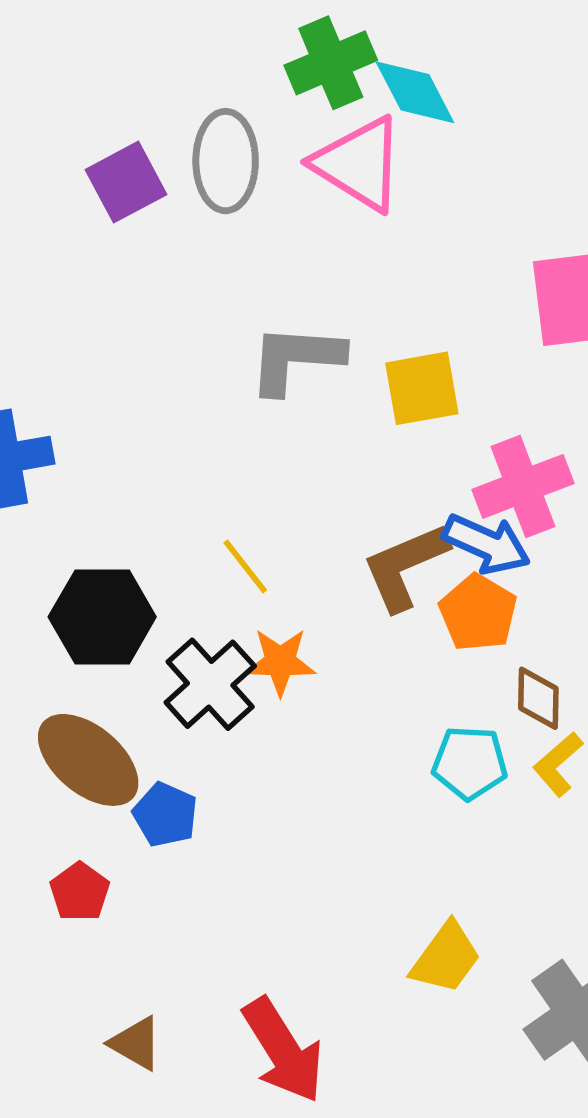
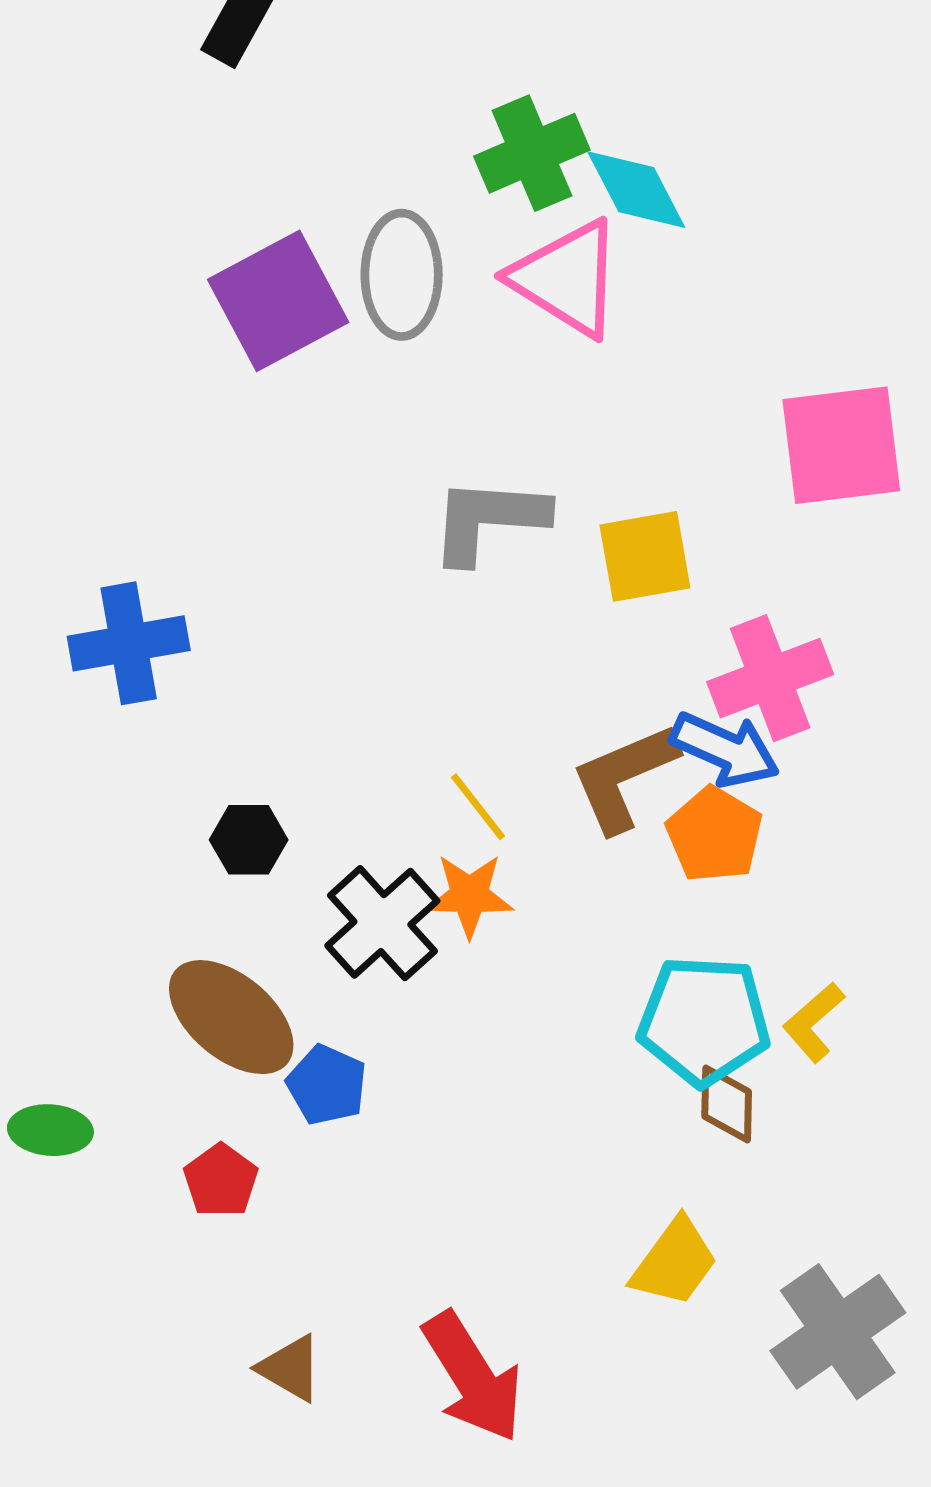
purple square: (126, 182) -> (278, 301), size x1.4
yellow line: (245, 566) -> (478, 807), moved
black hexagon: (102, 617) -> (249, 840), size x0.6
brown diamond: (538, 698) -> (727, 1104), moved
cyan pentagon: (470, 763) -> (704, 1021), size x1.4

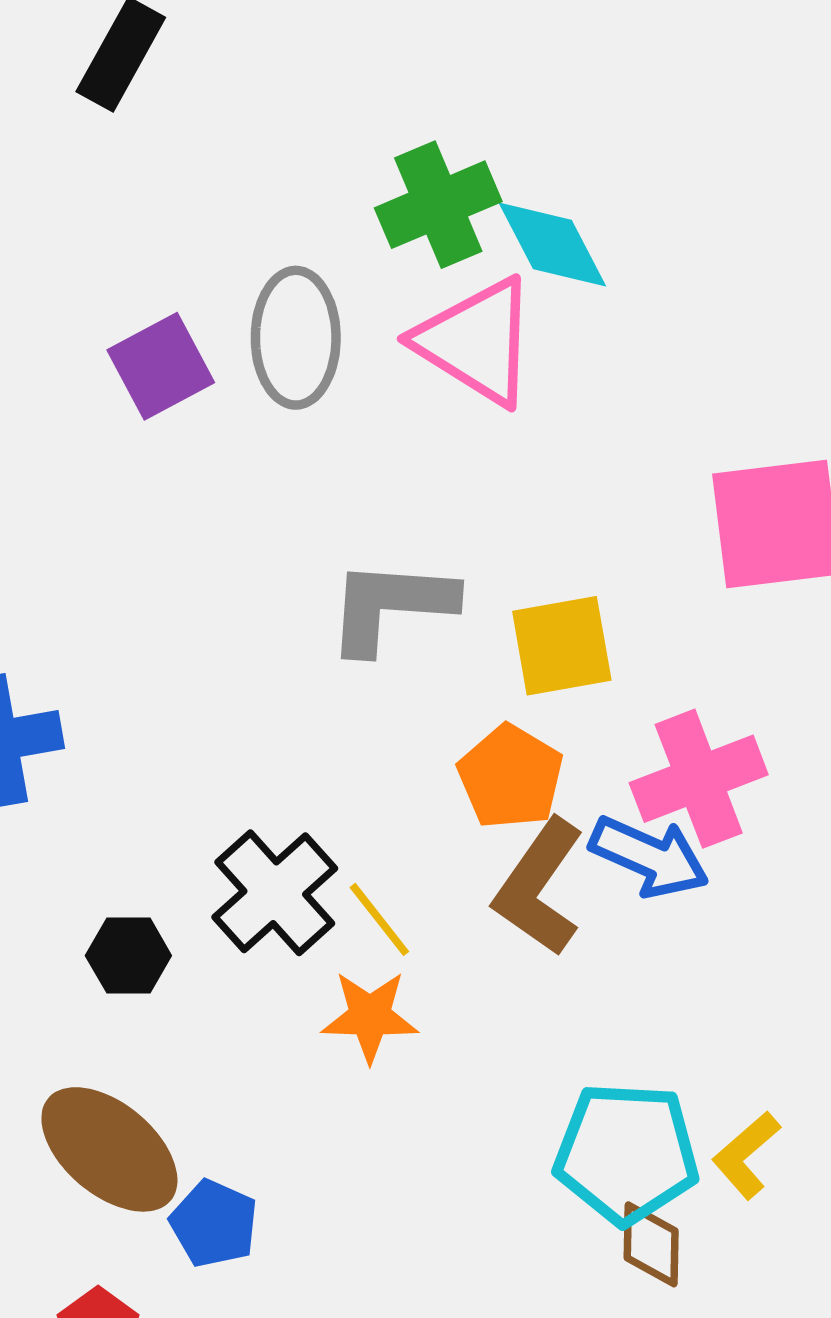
purple square: (278, 301) -> (161, 366), size x0.7
brown L-shape: (624, 777) -> (539, 887), turned -32
orange pentagon: (714, 835) -> (511, 777), moved
black cross: (382, 923) -> (275, 893), moved

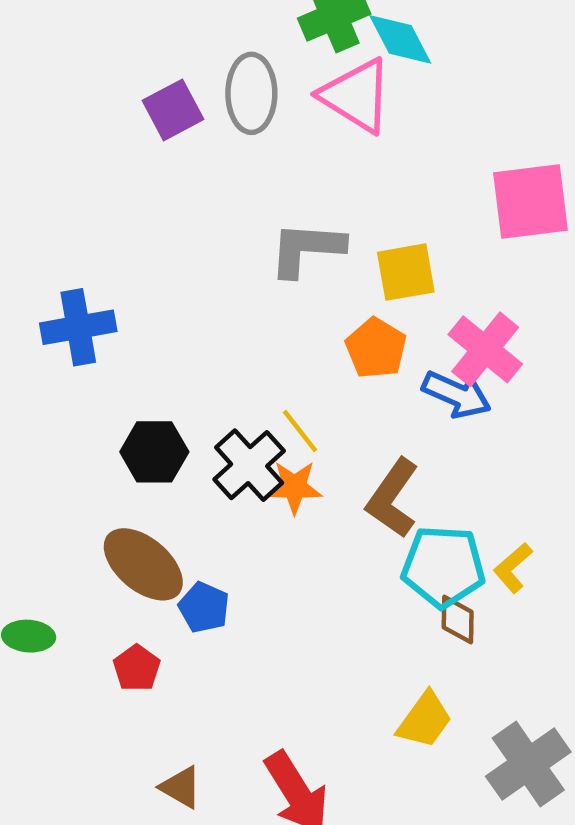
pink cross: (699, 779) -> (485, 349), turned -30
brown L-shape: (539, 887) -> (393, 498), moved
black cross: (275, 893) -> (249, 465), moved
black hexagon: (128, 956) -> (154, 452), size x1.4

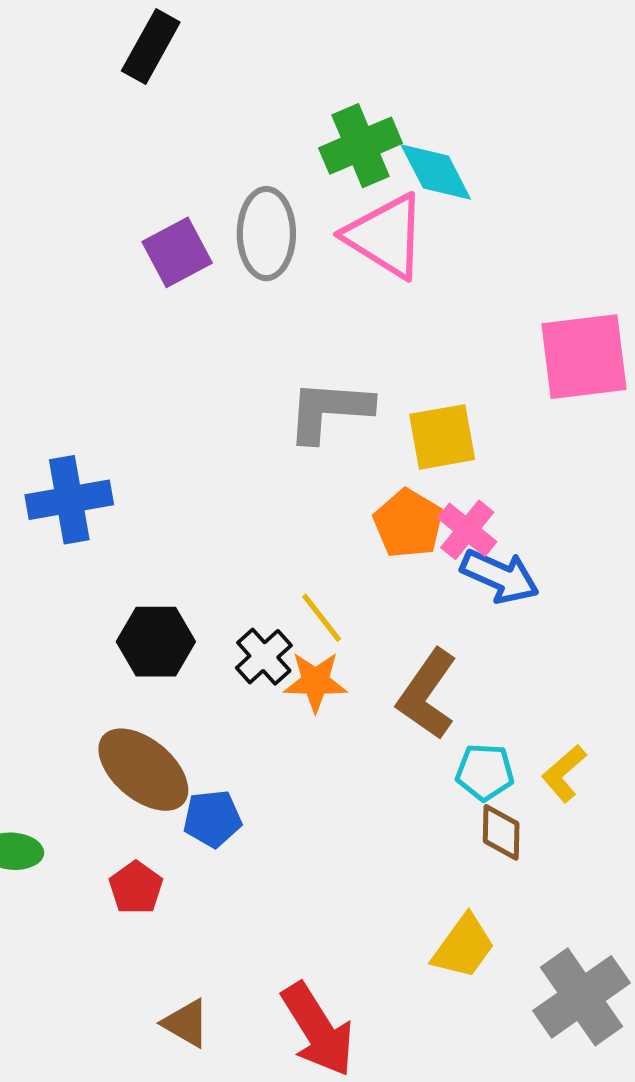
pink cross: (485, 349) -> (467, 530), moved, size x0.7
black cross: (249, 465) -> (264, 657), size x0.7
cyan pentagon: (443, 567) -> (485, 772), size x0.6
blue pentagon: (204, 607) -> (212, 819), turned -30

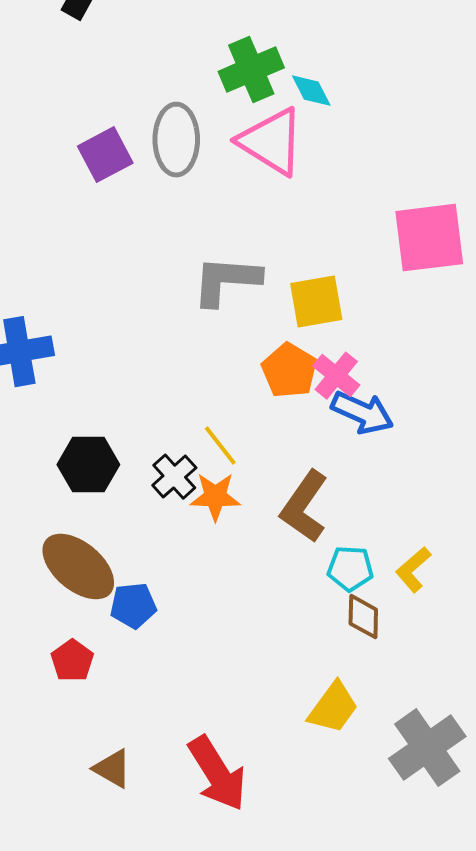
cyan diamond: (436, 172) -> (311, 91), size x0.7

